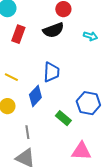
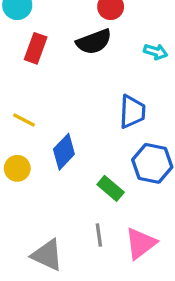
blue trapezoid: (51, 72) -> (132, 112), moved
gray line: (27, 132) -> (99, 235), moved
pink triangle: (81, 151) -> (141, 243), turned -40

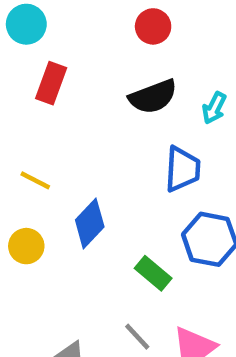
black semicircle: (94, 42) -> (153, 97), moved
cyan arrow: (156, 52) -> (214, 108), moved, turned 100
gray line: (99, 235) -> (137, 337), turned -35

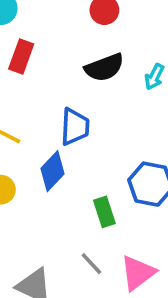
blue trapezoid: (183, 169) -> (75, 127), moved
green rectangle: (153, 273) -> (104, 212), turned 32

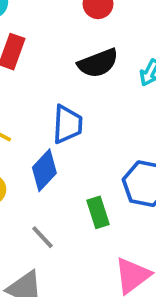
gray line: (91, 264) -> (42, 237), moved

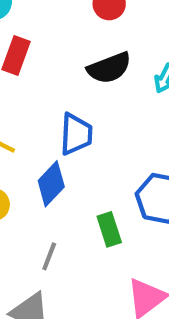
gray line: (42, 237) -> (49, 256), turned 64

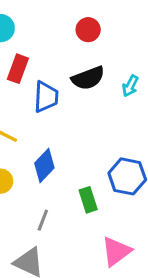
blue trapezoid: (76, 134) -> (46, 97), moved

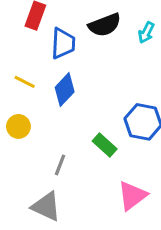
blue diamond: (44, 165) -> (65, 90), moved
green rectangle: (88, 200) -> (105, 145), turned -30

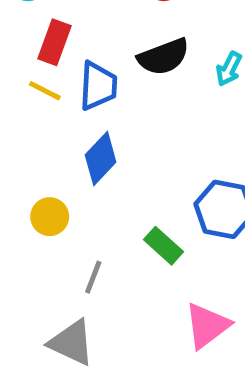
yellow line: (25, 82) -> (45, 91), moved
yellow circle: (18, 126) -> (50, 217), moved

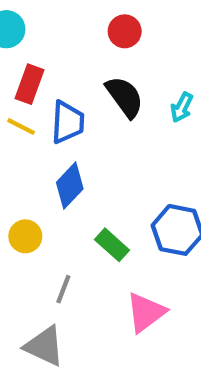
black semicircle: (164, 57) -> (125, 97), turned -105
green rectangle: (164, 246) -> (112, 245), moved
pink triangle: (207, 326) -> (146, 312), moved

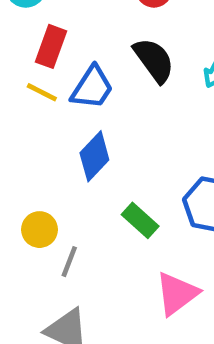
blue trapezoid: (68, 122) -> (92, 88), turned 30
yellow circle: (25, 236) -> (39, 230), moved
gray line: (63, 289) -> (69, 262), moved

